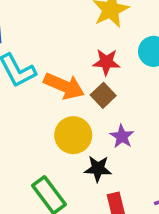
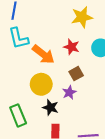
brown square: (103, 95) -> (76, 74), moved

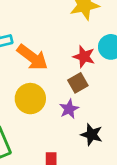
red star: (71, 47) -> (84, 57), moved
black star: (50, 107) -> (92, 135), moved

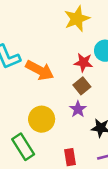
yellow circle: (30, 99) -> (42, 119), moved

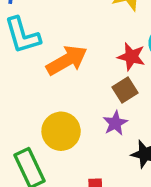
orange arrow: (40, 70) -> (67, 60), turned -64

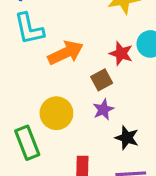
brown square: (125, 90) -> (102, 80), moved

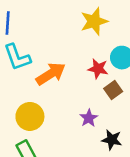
brown square: (102, 80) -> (113, 90), moved
yellow circle: (56, 113) -> (30, 116), moved

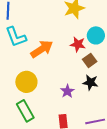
purple star: (89, 118) -> (67, 91), moved
black star: (112, 140) -> (90, 82), moved

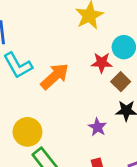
yellow circle: (26, 82) -> (27, 132), moved

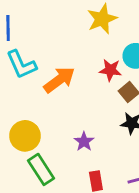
purple star: (97, 127) -> (84, 141), moved

